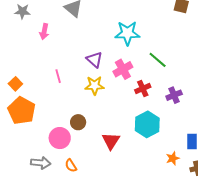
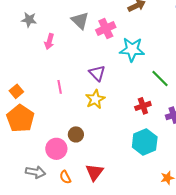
pink cross: (123, 69) -> (106, 29), moved
yellow star: (95, 86) -> (95, 99), turned -30
red triangle: (111, 141) -> (95, 172), moved

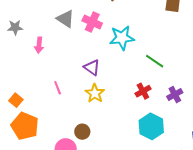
pink cross: (106, 29) -> (92, 22), turned -30

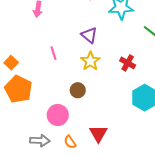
red cross: (143, 91) -> (128, 63), moved, turned -35
brown circle: (82, 132) -> (78, 90), moved

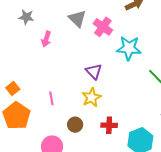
pink line: (54, 53) -> (51, 98), moved
red cross: (128, 63) -> (109, 125), moved, turned -35

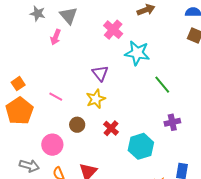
gray triangle: (77, 19) -> (69, 16), moved
pink line: (51, 98) -> (56, 97), turned -56
red cross: (109, 125) -> (111, 128), turned 35

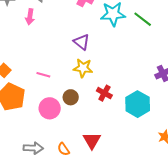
green line: (162, 85) -> (143, 19), moved
yellow star: (96, 99) -> (83, 68), turned -30
pink circle: (52, 145) -> (50, 108), moved

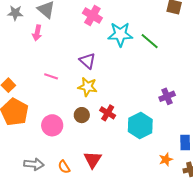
pink line: (43, 75) -> (51, 76), moved
brown circle: (71, 97) -> (82, 115), moved

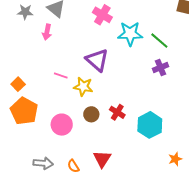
purple triangle: (87, 61) -> (97, 60), size x1.4
yellow star: (88, 87) -> (83, 87), moved
purple cross: (167, 96) -> (160, 68), moved

